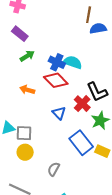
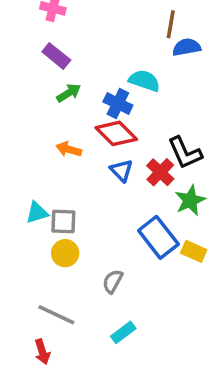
cyan semicircle: (73, 62) -> (144, 81), moved
blue triangle: (59, 113) -> (121, 170), moved

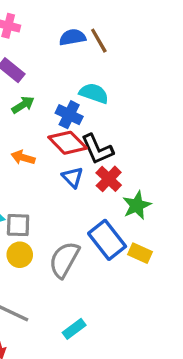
brown line: (171, 24) -> (99, 41), moved, turned -40
blue semicircle: (187, 47) -> (72, 37), moved
black L-shape: (185, 153) -> (97, 149), moved
gray semicircle: (113, 281) -> (64, 260), moved, size x1.6

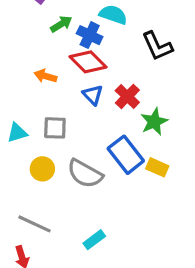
green arrow: (23, 105) -> (61, 24), moved
black L-shape: (97, 149) -> (157, 46), moved
gray square: (18, 225) -> (55, 128), moved
gray semicircle: (64, 260) -> (85, 174), turned -90

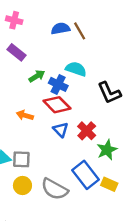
gray square: (55, 128) -> (21, 159), moved

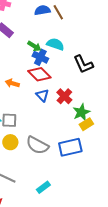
green arrow: (37, 76) -> (34, 46), moved, turned 64
blue rectangle: (86, 175) -> (70, 147), moved, turned -65
yellow rectangle: (109, 184) -> (86, 124), moved, turned -56

